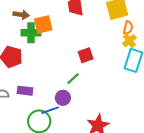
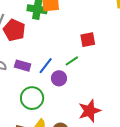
blue line: (50, 110) -> (46, 66), moved, turned -42

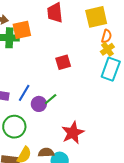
green line: (72, 61) -> (51, 99), moved

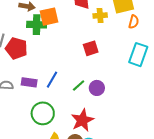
yellow cross: (107, 49) -> (100, 15), moved, turned 32
purple circle: (39, 104) -> (97, 88), moved
red star: (73, 133) -> (82, 120), moved

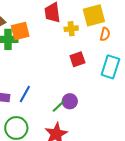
red square: (91, 48) -> (77, 59), moved
green line: (79, 85) -> (58, 106), moved

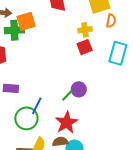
yellow cross: (71, 29) -> (85, 30), moved
blue line: (25, 94) -> (37, 106), moved

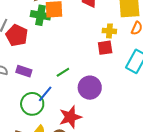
purple circle: (79, 89) -> (90, 88), size x1.5
green line: (67, 95) -> (63, 72), moved

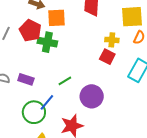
green cross: (40, 15) -> (47, 42), moved
red pentagon: (17, 35) -> (30, 31), moved
red square: (105, 48) -> (107, 57), turned 35

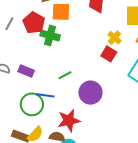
yellow cross: (112, 40) -> (114, 38), turned 32
blue line: (47, 102) -> (45, 95), turned 54

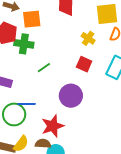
red square: (109, 54) -> (84, 64), moved
green line: (65, 75) -> (44, 68), moved

